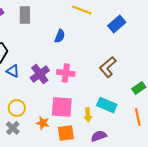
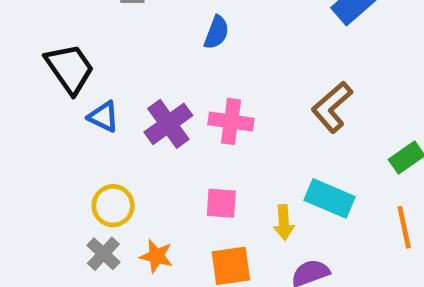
pink square: (62, 107) -> (221, 203), size x0.6
orange star: (43, 123) -> (156, 256), moved

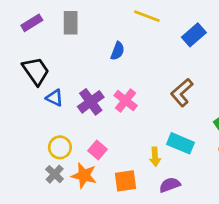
pink cross: (231, 121) -> (126, 101), turned 30
pink square: (221, 203) -> (97, 150), moved, turned 36
orange star: (156, 256) -> (84, 175), size x1.4

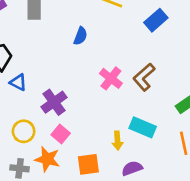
pink cross: (126, 101) -> (111, 78), moved
purple cross: (91, 102) -> (54, 102), moved
gray cross: (55, 174) -> (20, 168), moved, turned -36

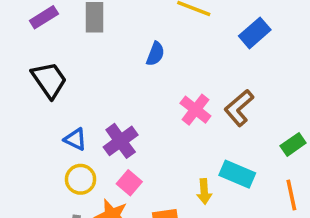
blue triangle: (18, 82) -> (75, 139), moved

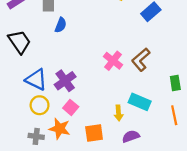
blue semicircle: (155, 54) -> (61, 25), moved
blue triangle: (75, 139) -> (36, 80), size x1.5
green rectangle: (293, 144) -> (175, 83), turned -64

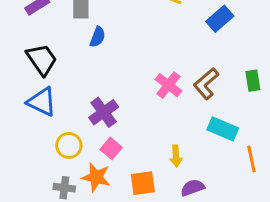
blue triangle: (36, 80) -> (42, 102), moved
green rectangle: (175, 83) -> (253, 81), moved
cyan rectangle: (140, 102) -> (223, 129), moved

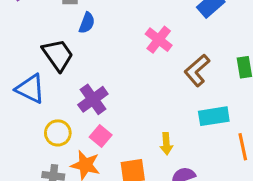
black trapezoid: (42, 59) -> (58, 55), moved
pink cross: (168, 85) -> (159, 40), moved
cyan rectangle: (223, 129) -> (214, 116), turned -32

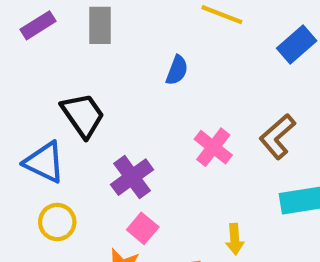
blue semicircle: (87, 23) -> (177, 70), moved
pink cross: (159, 40) -> (213, 147), moved
yellow circle: (58, 133) -> (57, 222), moved

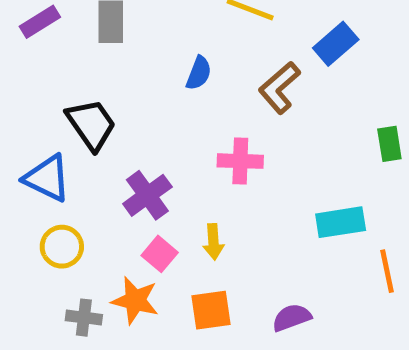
brown L-shape: (277, 136) -> (279, 88), moved
pink cross: (213, 147) -> (240, 161), turned -36
yellow arrow: (235, 239) -> (213, 242), moved

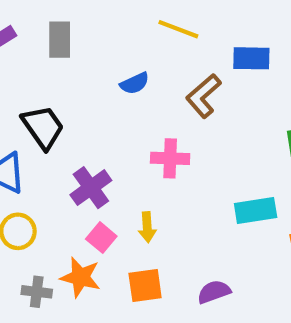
blue rectangle: (336, 44) -> (251, 58), turned 42
blue semicircle: (199, 73) -> (135, 83), turned 44

